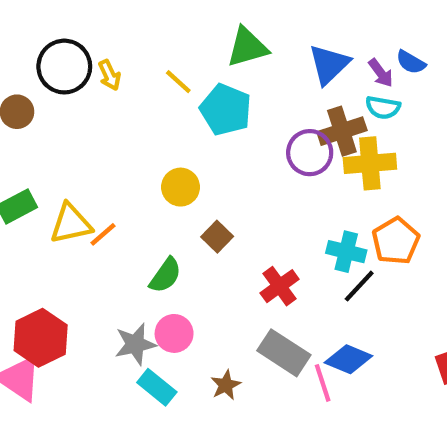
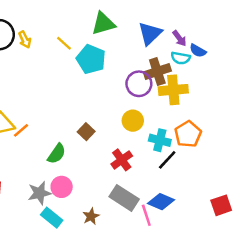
blue semicircle: (411, 62) -> (198, 51), moved
yellow circle: (181, 187) -> (133, 121), moved

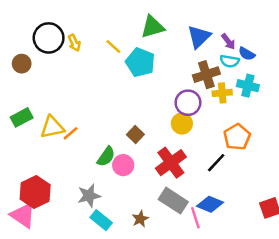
purple circle: (139, 84) -> (188, 103), moved
yellow cross: (173, 90) -> (222, 93), size x0.7
cyan cross: (160, 140) -> (248, 86), moved
red cross: (122, 160) -> (171, 163), size x1.4
pink circle: (62, 187) -> (123, 165), moved

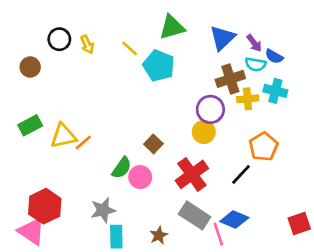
black circle: (49, 38) -> (59, 39), size x0.7
cyan rectangle: (101, 220) -> (116, 237), turned 50

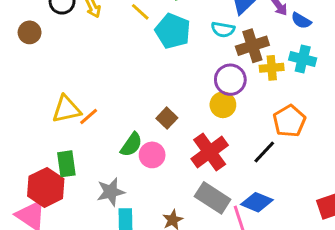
cyan semicircle: (256, 64) -> (223, 29), moved
green rectangle: (30, 125) -> (66, 164), moved, turned -70

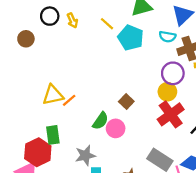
red cross: (210, 152) -> (171, 114), moved

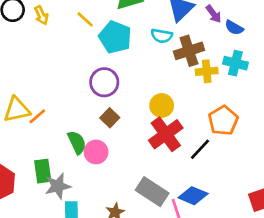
purple circle: (173, 73) -> (104, 82), moved
green semicircle: (100, 121) -> (77, 142), turned -60
green rectangle: (53, 135) -> (43, 171), moved

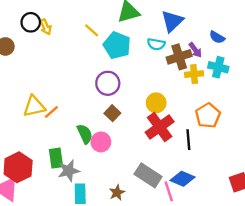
purple arrow: (214, 14) -> (195, 50), moved
yellow arrow: (41, 15) -> (46, 27), moved
black line: (200, 149) -> (188, 140), turned -48

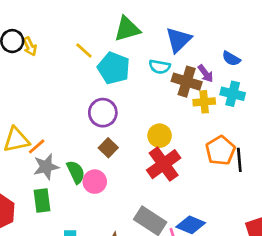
brown cross: (179, 57) -> (187, 82), turned 35
black line: (188, 140) -> (239, 160), moved
gray star: (69, 171) -> (46, 167), moved

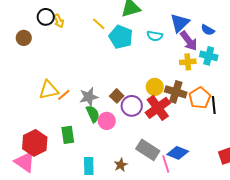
blue triangle: (179, 40) -> (180, 23), moved
purple arrow: (206, 73) -> (189, 41), size x1.5
brown cross: (187, 82) -> (176, 92), moved
purple circle: (103, 113) -> (132, 106), moved
gray star: (46, 167) -> (89, 97), moved

